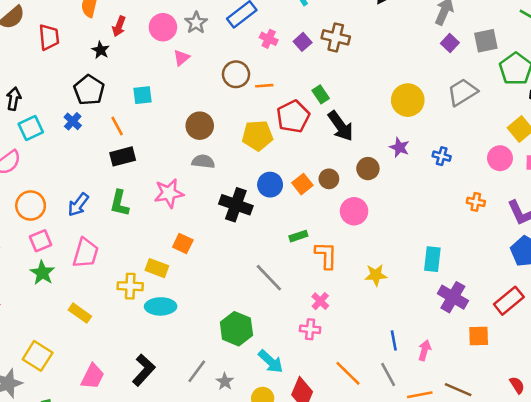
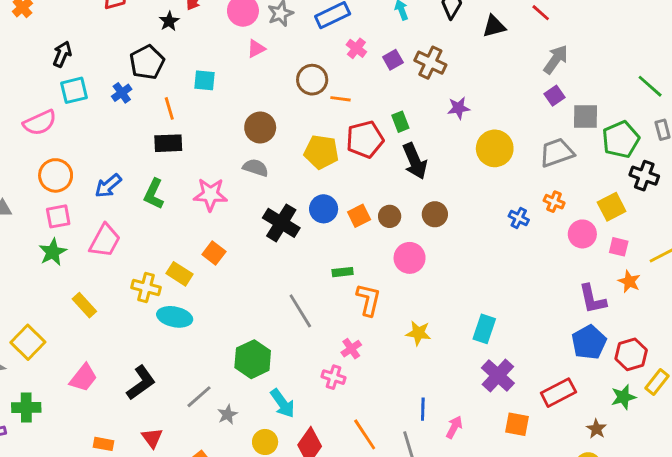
gray square: (486, 41) -> (586, 117), moved
purple star: (399, 147) -> (459, 108), moved, turned 30
orange cross: (476, 202) -> (554, 202), moved

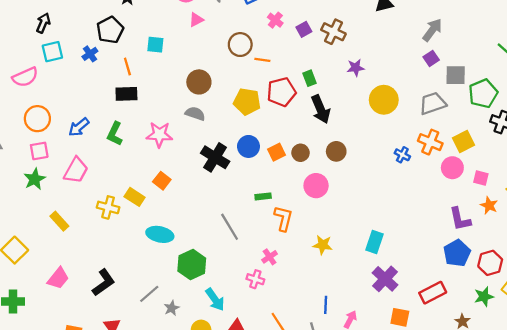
orange cross: (554, 202) -> (430, 142), size x1.5
yellow square: (612, 207) -> (464, 142), moved
cyan ellipse: (175, 317) -> (160, 234), moved

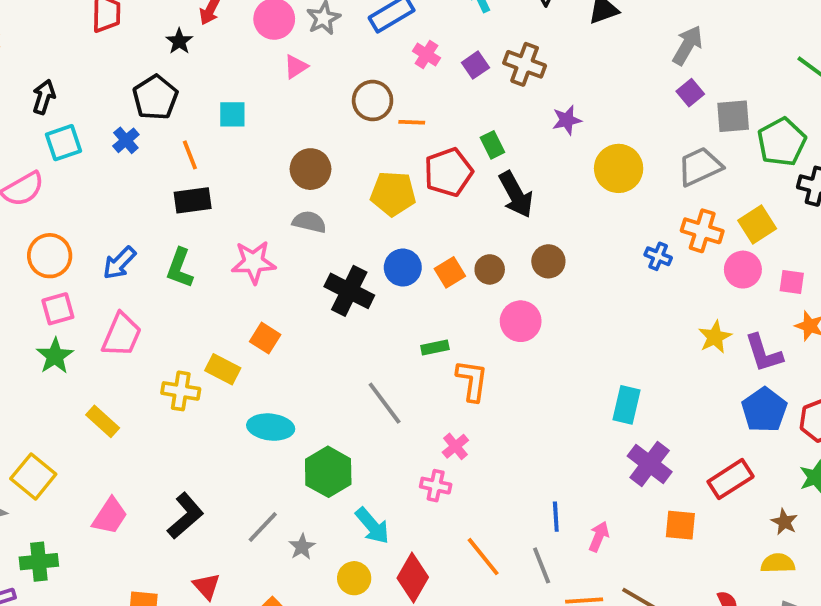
yellow star: (323, 245) -> (715, 337), moved, turned -30

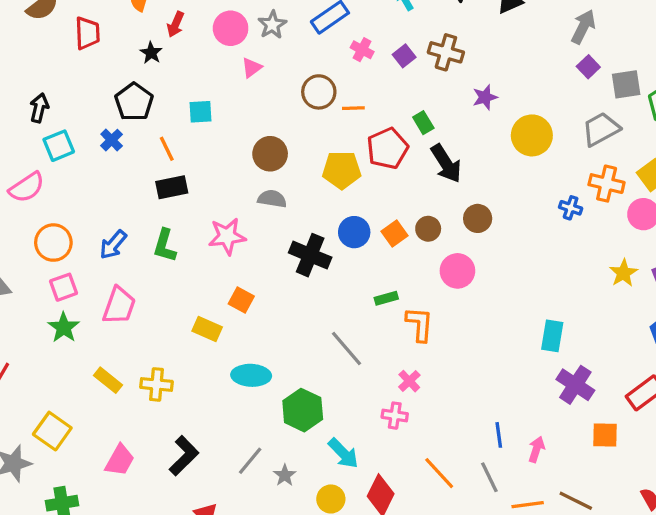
yellow cross: (181, 391) -> (157, 384), moved

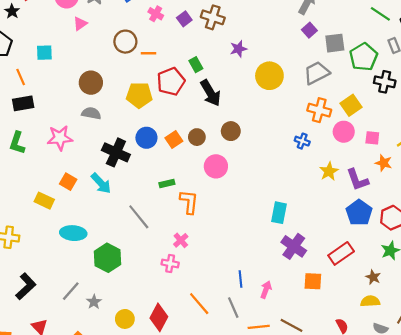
blue cross: (571, 208) -> (302, 141), moved
cyan arrow: (343, 453) -> (101, 183), moved

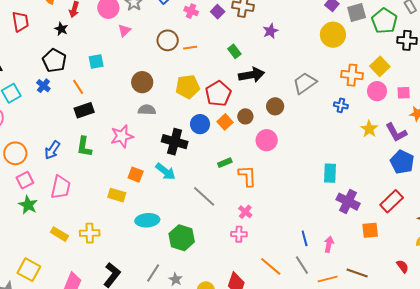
gray trapezoid: (317, 73) -> (305, 83), moved
yellow circle: (269, 76) -> (333, 35), moved
red pentagon: (171, 82) -> (218, 94), moved
black arrow: (211, 93) -> (252, 75), turned -60

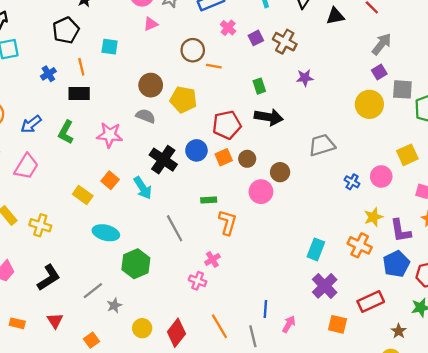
orange cross: (352, 75) -> (360, 245), moved
blue cross: (43, 86) -> (48, 74), moved
yellow pentagon: (188, 87) -> (183, 100), moved
pink circle: (377, 91) -> (381, 176), moved
brown circle: (275, 106) -> (280, 172), moved

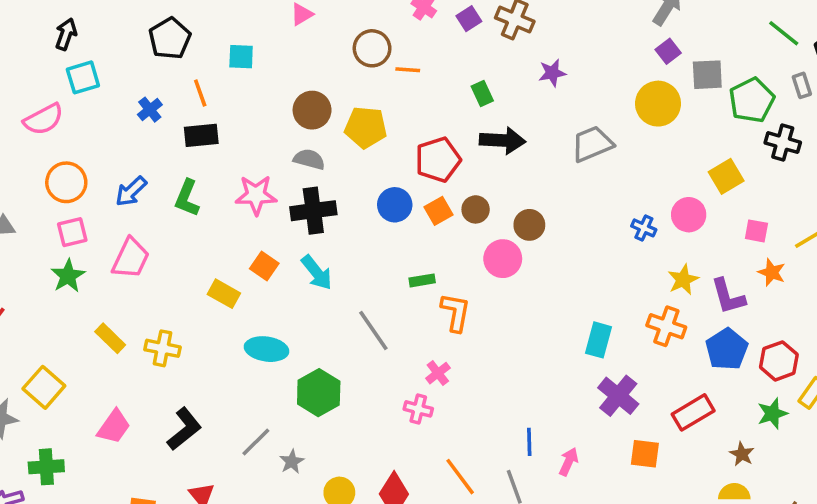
gray trapezoid: (322, 145) -> (592, 144), moved
black cross: (163, 160) -> (313, 211), moved, turned -36

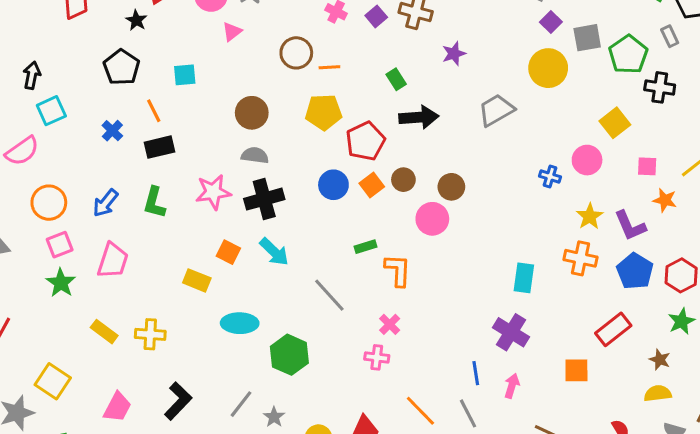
yellow pentagon: (366, 127) -> (324, 112), moved
purple cross: (618, 396) -> (511, 332), moved

